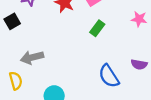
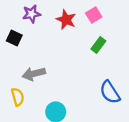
black square: (12, 21) -> (14, 38), turned -35

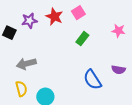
purple star: (31, 14) -> (29, 21), moved
yellow semicircle: (18, 97) -> (21, 89), moved

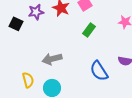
gray arrow: (26, 64) -> (52, 59), moved

